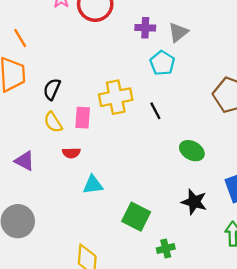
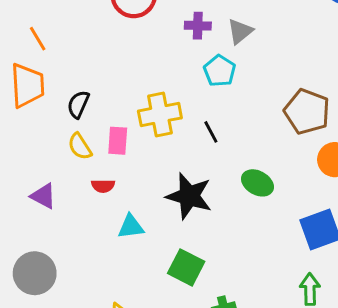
black star: (194, 202) -> (189, 196), moved, size x1.4

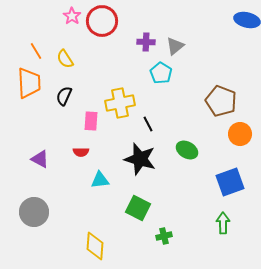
black line: (211, 132) -> (148, 124), moved
yellow semicircle: (80, 147) -> (65, 59), moved

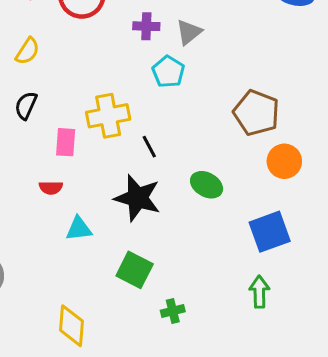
yellow semicircle: (65, 59) -> (27, 51), turned -114

